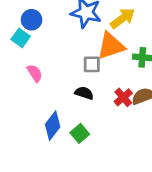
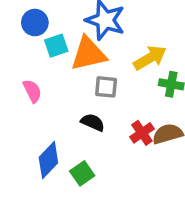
yellow arrow: (123, 18) -> (150, 58), moved
cyan square: (21, 38) -> (56, 46), moved, turned 30
orange triangle: (111, 46) -> (88, 54), moved

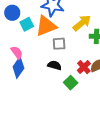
blue diamond: (48, 160) -> (18, 67), moved
green square: (82, 173) -> (71, 83), moved

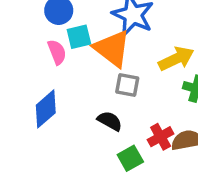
orange triangle: (46, 26) -> (112, 48), turned 45
pink semicircle: (17, 53) -> (57, 52), moved

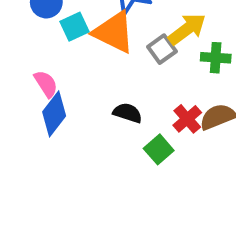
pink semicircle: (57, 52) -> (46, 84), moved
gray square: (127, 85) -> (162, 49), moved, turned -35

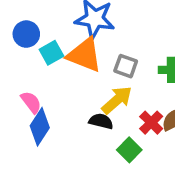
yellow arrow: (187, 29) -> (117, 100), moved
gray square: (162, 49) -> (126, 66), turned -30

